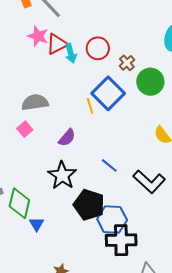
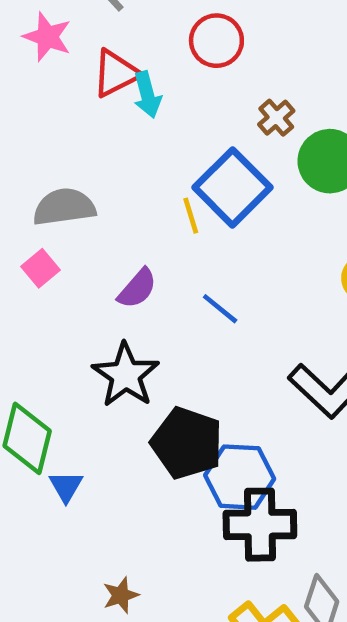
pink star: (38, 36) -> (47, 37), moved
red circle: (98, 48) -> (216, 41), moved
blue line: (109, 165) -> (220, 309), moved

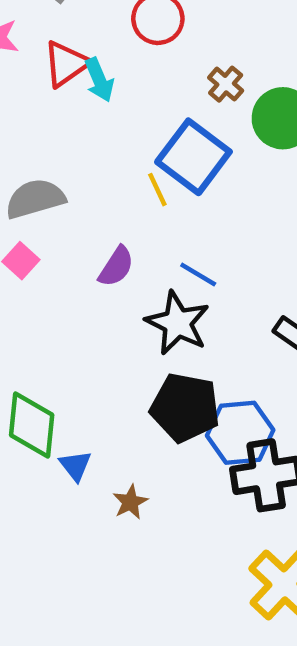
black star: (126, 375) -> (178, 323), moved
brown star: (121, 595) -> (130, 502), moved

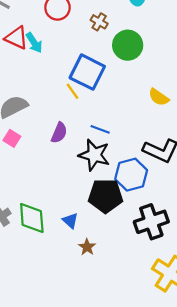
red triangle: (66, 64) -> (17, 38), turned -50
brown cross: (226, 84) -> (99, 22), moved
blue hexagon: (240, 433) -> (131, 175), moved
blue triangle: (75, 466) -> (70, 221), moved

